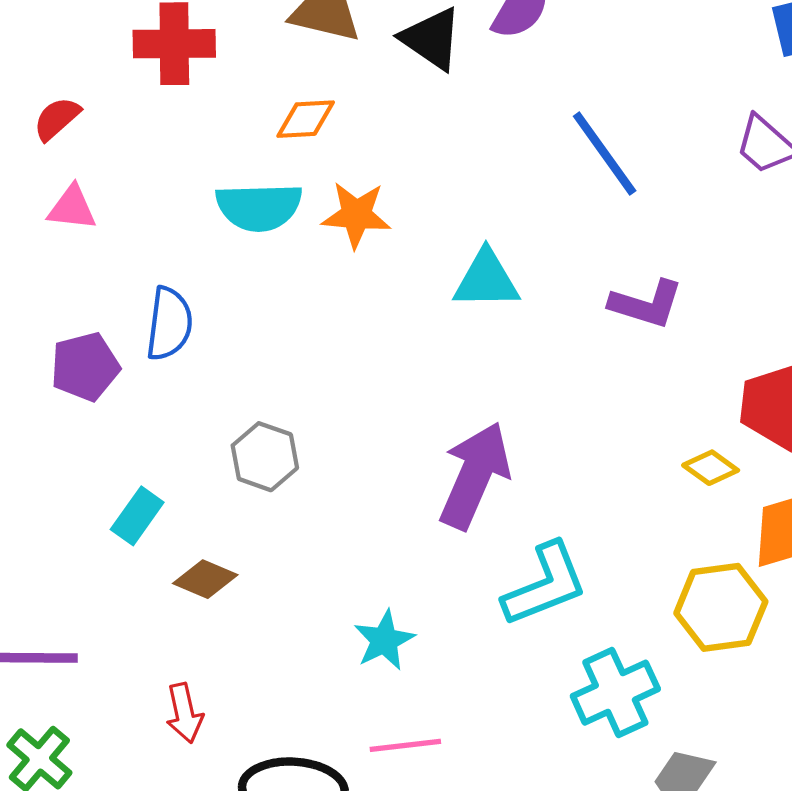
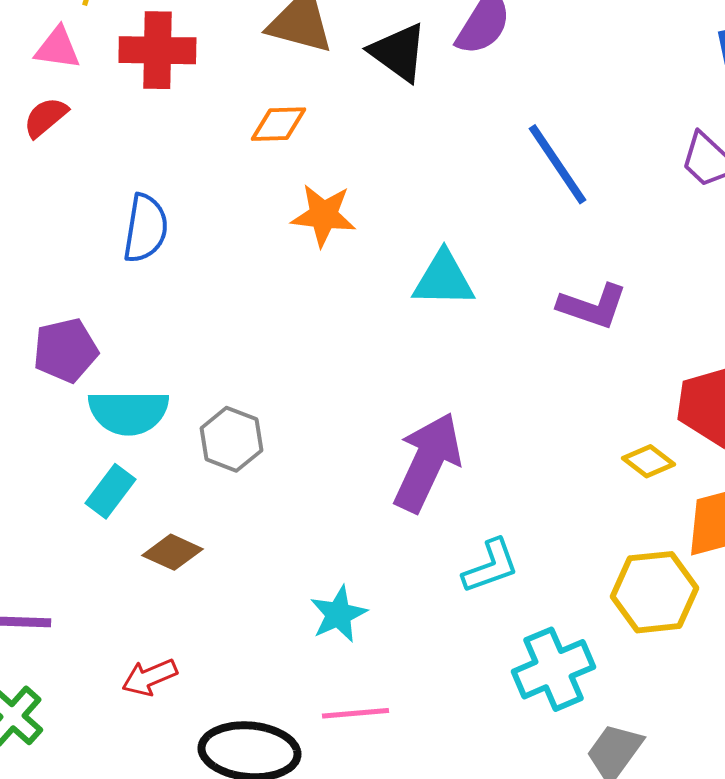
cyan semicircle: (259, 207) -> (128, 412), moved
pink triangle: (72, 208) -> (57, 48), moved
blue semicircle: (169, 324) -> (145, 228), moved
cyan L-shape: (545, 585) -> (490, 566), size x0.7
red arrow: (184, 713) -> (149, 677), turned 78

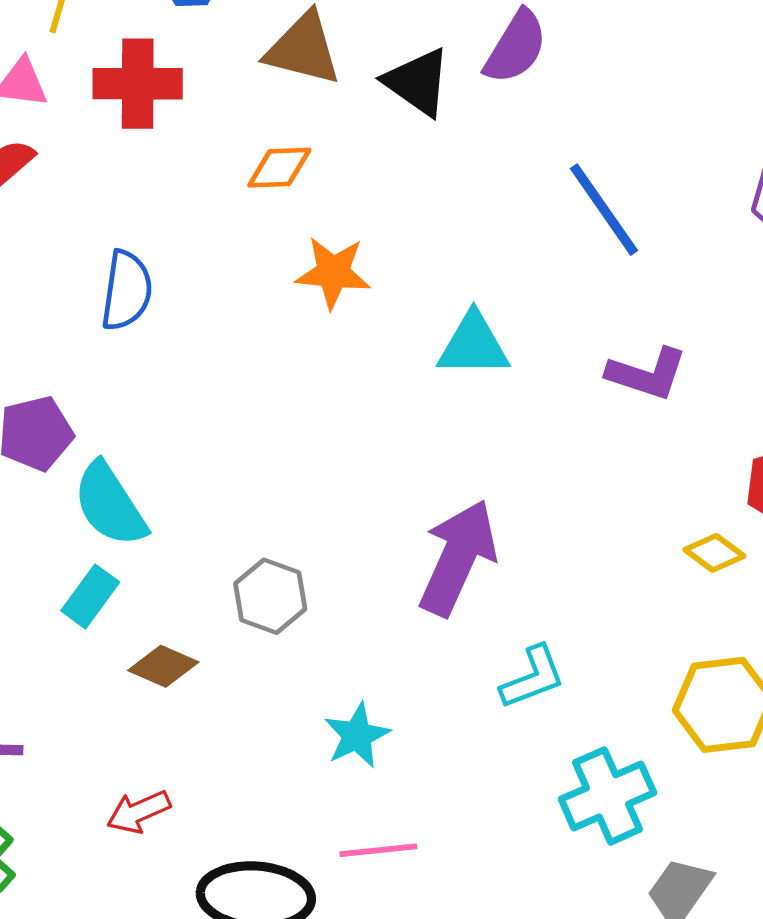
cyan semicircle: (128, 412) -> (110, 504), turned 58
gray hexagon: (231, 439) -> (270, 596), moved

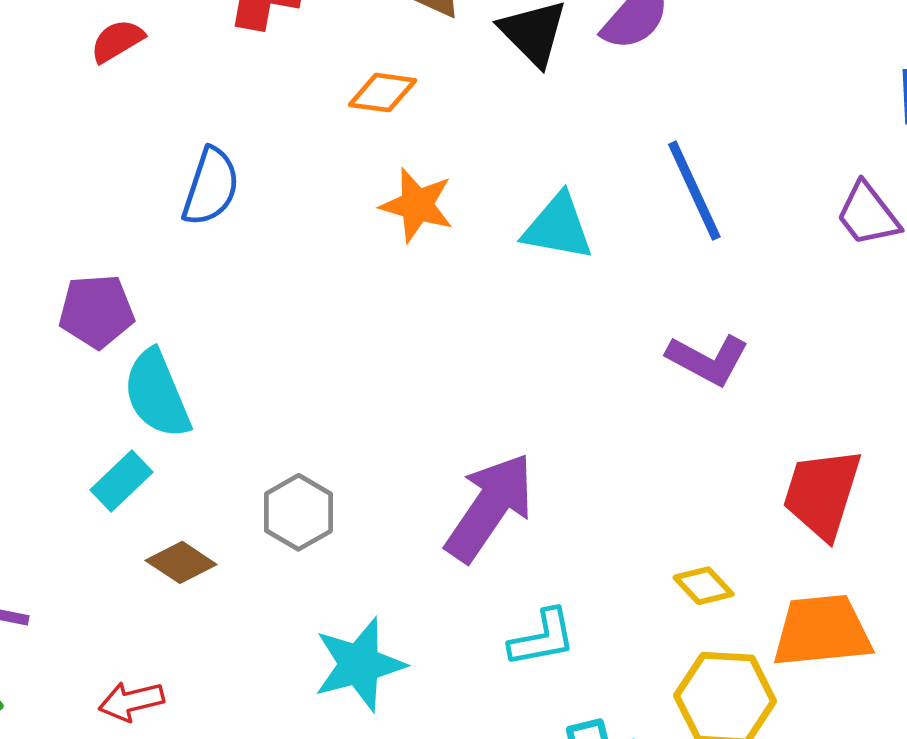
cyan triangle: (473, 345) -> (558, 227), moved
yellow diamond: (714, 553) -> (704, 586), moved
cyan star: (357, 736) -> (359, 664), size x1.4

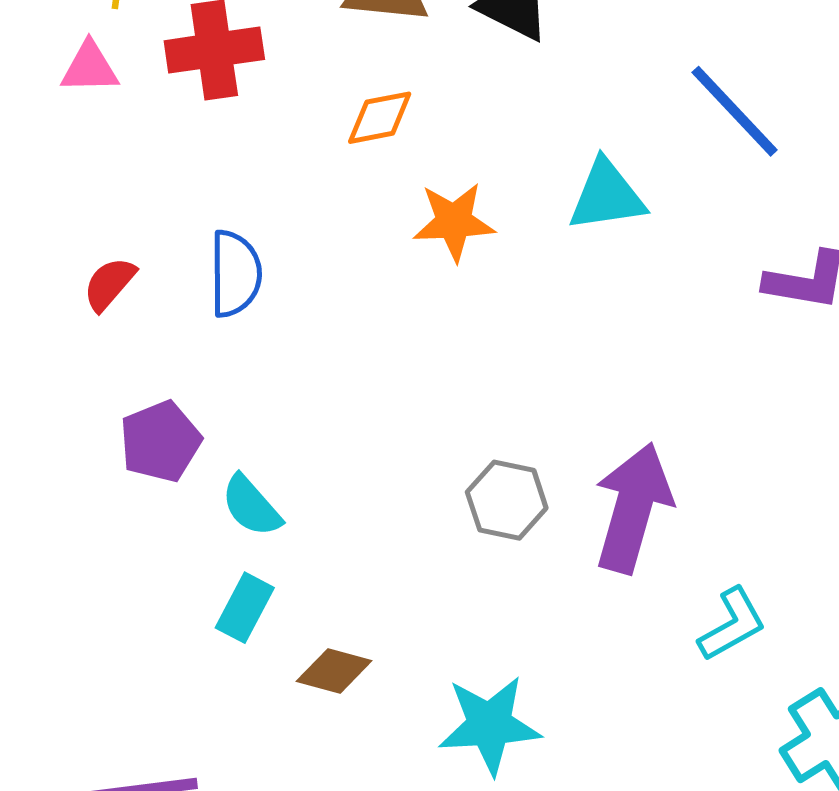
red semicircle: (117, 41) -> (109, 284), moved
cyan semicircle: (157, 394) -> (251, 506), size x0.7
gray hexagon: (298, 512) -> (507, 500), moved
cyan star: (359, 664) -> (490, 725), moved, turned 30

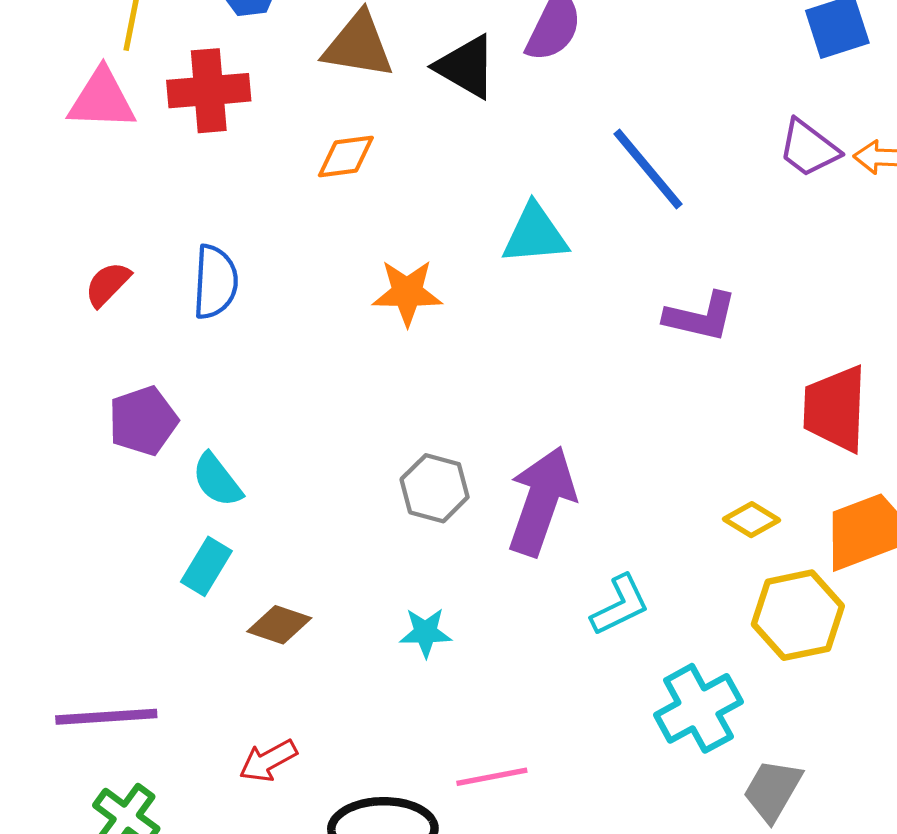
pink triangle: (90, 68) -> (102, 99), size x1.4
orange star: (454, 222) -> (407, 293), moved
cyan star: (490, 725) -> (426, 633), moved, size x0.6

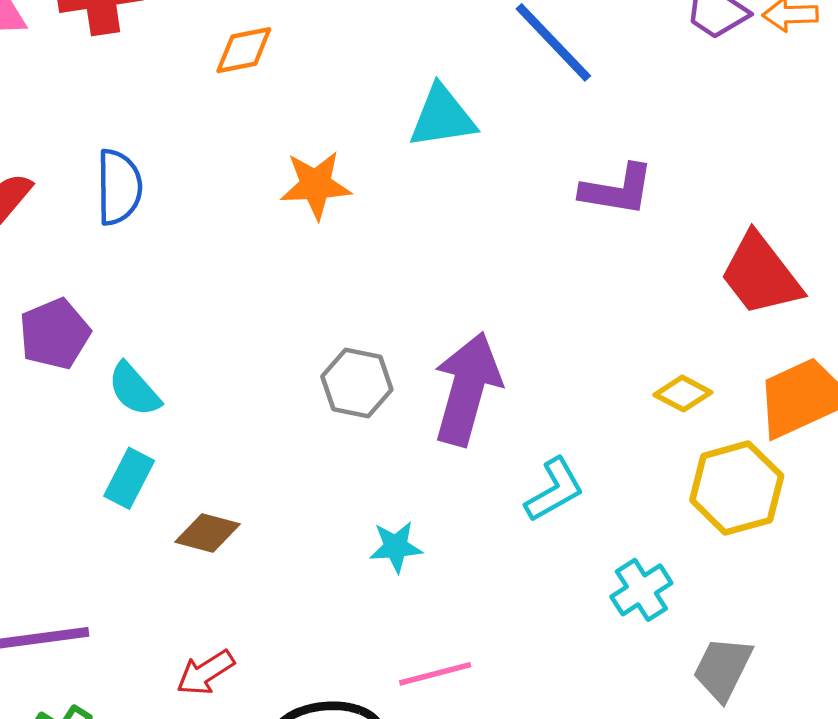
red trapezoid: (835, 409) -> (761, 275), turned -36
cyan star: (426, 633) -> (396, 547), moved
cyan cross: (698, 708) -> (641, 590), size x0.7

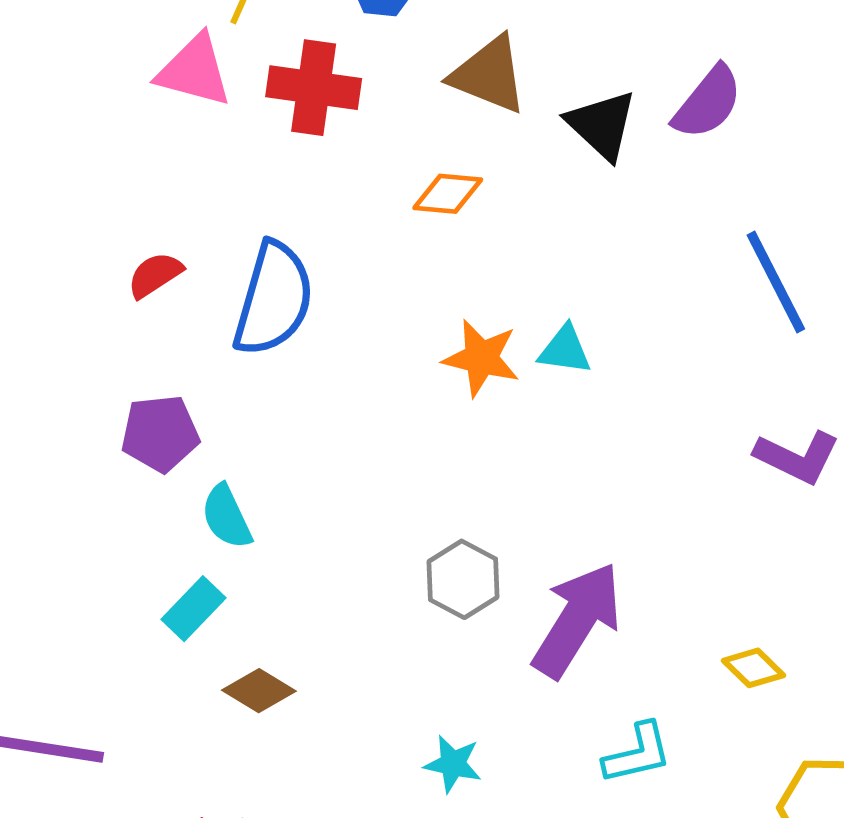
cyan triangle: (442, 117) -> (565, 350), moved, size x0.7
blue semicircle: (119, 187) -> (274, 299), size x1.4
yellow diamond: (683, 394) -> (753, 668), moved

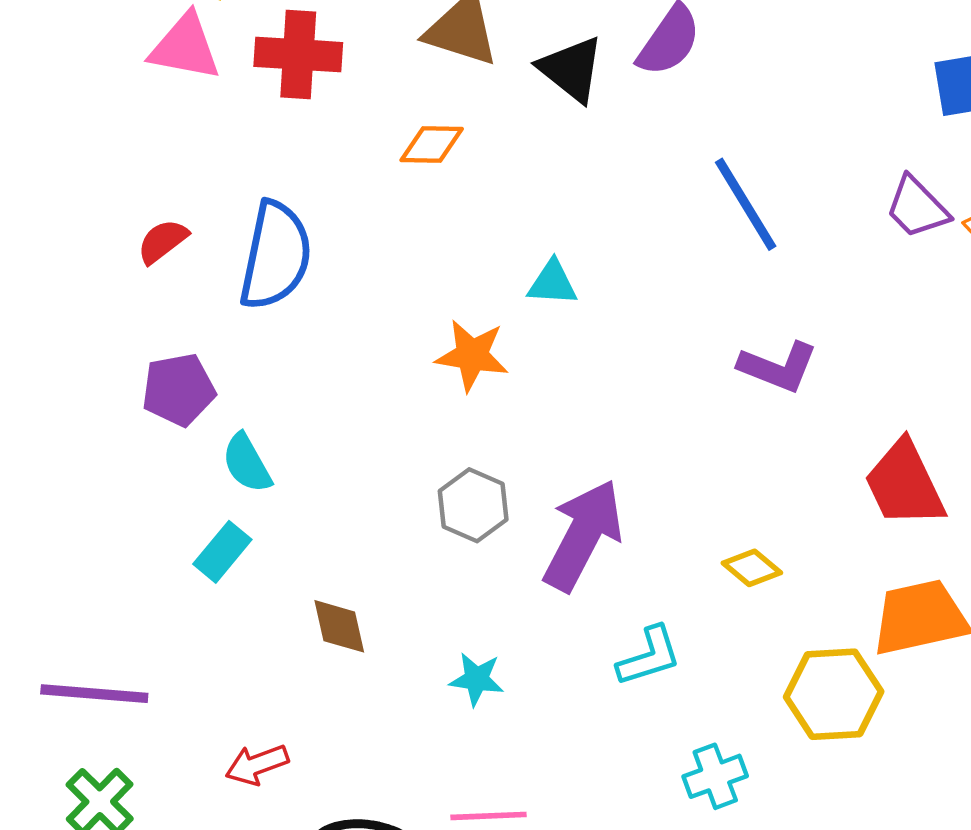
orange star: (481, 358) -> (472, 355), moved
brown diamond: (259, 691) -> (339, 626), moved, turned 50

